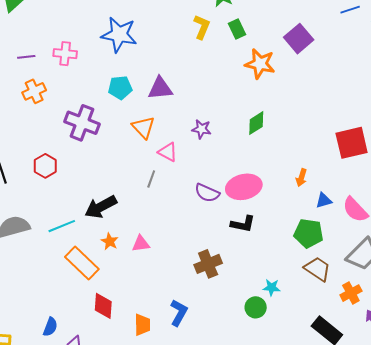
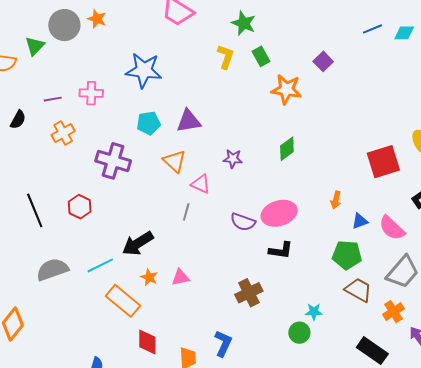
purple square: (299, 39) -> (323, 61), size x0.7

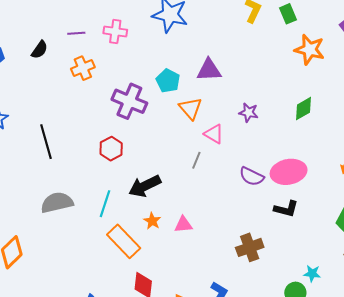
cyan pentagon: (149, 123) -> (168, 81), moved, turned 30
red hexagon: (80, 207) -> (111, 149), moved
cyan line: (100, 265) -> (105, 204), turned -52

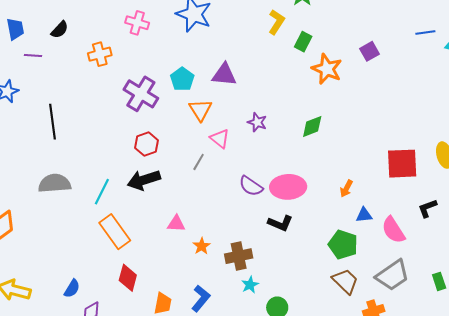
green rectangle: (288, 14) -> (303, 42), moved, turned 42
purple line: (76, 33) -> (33, 55), moved
red hexagon: (111, 149) -> (146, 144), moved
orange star: (152, 221) -> (202, 246), moved
cyan star: (312, 273) -> (250, 285), moved, turned 30

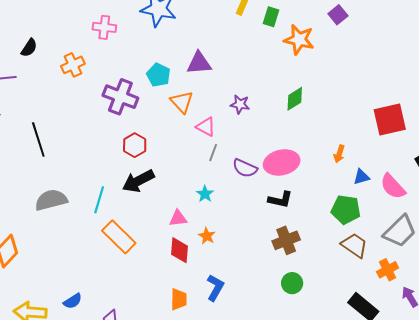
gray line: (199, 162) -> (213, 153), moved
brown cross: (239, 256) -> (286, 240), moved
red diamond: (128, 278) -> (179, 250), moved
cyan star: (250, 285) -> (205, 194), moved
blue semicircle: (72, 289) -> (73, 301), moved, turned 36

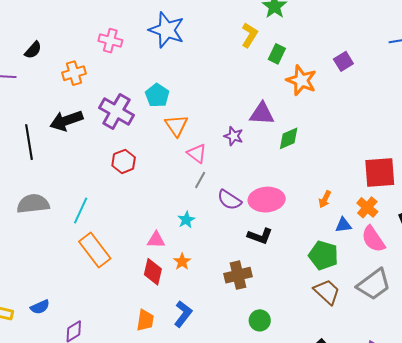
purple triangle: (199, 63) -> (262, 114), moved
black arrow: (138, 181) -> (66, 121), moved
brown cross: (286, 240) -> (238, 275), moved
orange cross: (388, 270) -> (367, 207), moved, turned -30

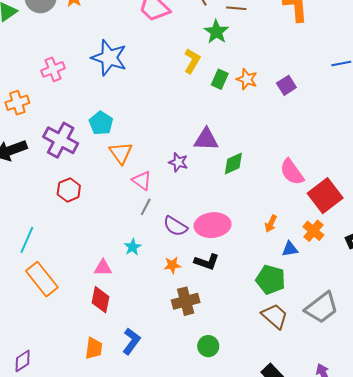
pink cross: (110, 41) -> (53, 69), turned -35
orange star: (301, 80) -> (247, 79), moved, size x0.7
red square: (380, 172) -> (325, 196), turned -32
pink semicircle: (373, 239) -> (292, 172), moved
orange star: (182, 262) -> (172, 265), moved, turned 30

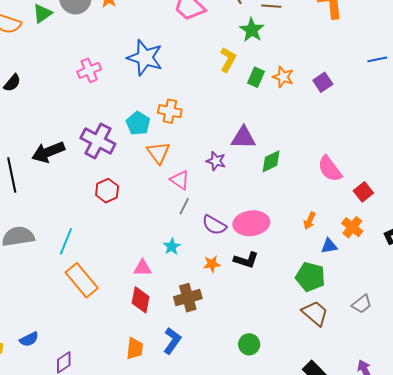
orange cross: (17, 103) -> (170, 111), moved, turned 30
red square: (325, 196) -> (363, 192), size x0.6
brown cross: (186, 301) -> (188, 298), moved
gray trapezoid: (322, 308) -> (362, 304), size x0.6

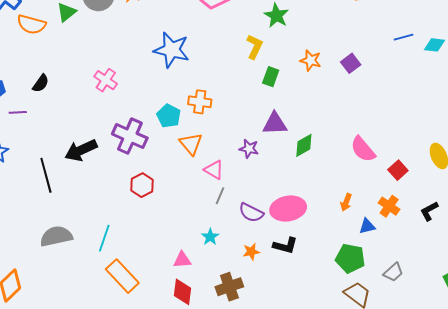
pink cross: (89, 70) -> (106, 80), moved, turned -30
green rectangle: (256, 77) -> (271, 77), moved
gray trapezoid: (362, 304) -> (393, 272), moved

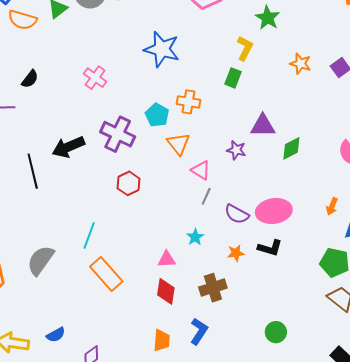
green rectangle: (271, 77) -> (233, 78), moved
gray semicircle: (56, 236) -> (41, 260), moved, turned -44

